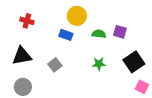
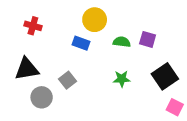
gray circle: (23, 87) -> (42, 97), moved

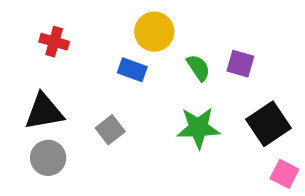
green semicircle: (122, 42) -> (198, 68), turned 49
green star: (122, 79) -> (198, 128), size x1.5
gray circle: (42, 97) -> (48, 158), moved

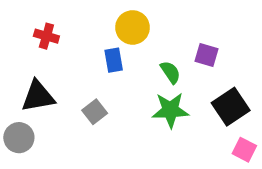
green semicircle: (198, 68) -> (170, 72), moved
blue rectangle: (132, 70) -> (114, 60), turned 60
gray circle: (48, 158) -> (19, 138), moved

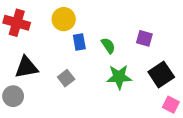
yellow circle: (133, 27) -> (64, 19), moved
red cross: (46, 36) -> (17, 23), moved, size x1.5
green semicircle: (170, 72) -> (108, 46), moved

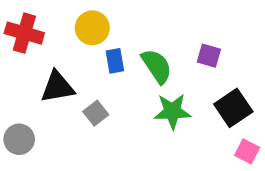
green semicircle: (108, 46) -> (157, 66), size x1.5
black triangle: (26, 67) -> (57, 87), moved

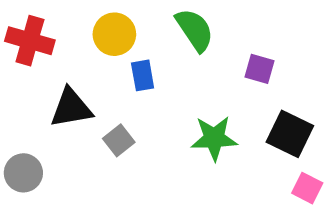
green semicircle: (157, 66) -> (195, 30), moved
black square: (233, 108) -> (290, 134), turned -30

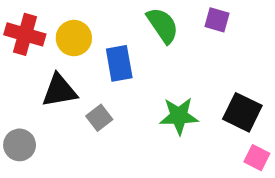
yellow circle: (114, 34) -> (74, 38), moved
purple square: (260, 69) -> (217, 20), moved
blue rectangle: (143, 75) -> (119, 63), size x1.4

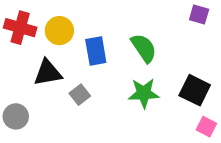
purple square: (217, 20) -> (199, 15), moved
green semicircle: (163, 25) -> (144, 48), moved

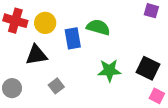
green semicircle: (144, 48) -> (98, 27), moved, turned -40
gray square: (80, 95) -> (56, 86), moved

